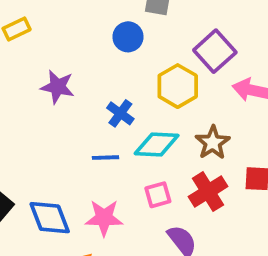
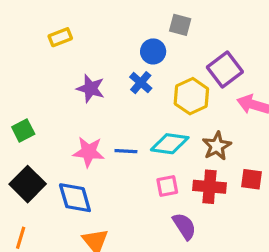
blue cross: (120, 113) -> (141, 83), moved
red cross: (208, 192) -> (210, 187), turned 32
pink star: (104, 218) -> (89, 152), moved

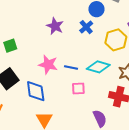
pink square: (167, 186) -> (78, 89), moved

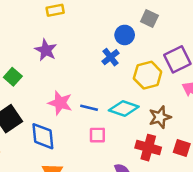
purple star: (55, 26) -> (46, 50), moved
green square: (10, 46) -> (13, 77), turned -32

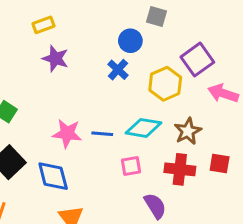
purple star: (46, 50) -> (55, 59), moved
pink square: (97, 135) -> (131, 166), moved

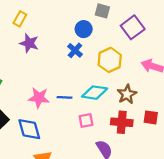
yellow rectangle: (43, 25) -> (20, 19), turned -40
purple square: (197, 60) -> (133, 27), moved

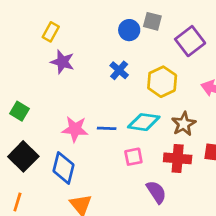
blue circle: (84, 29) -> (129, 30), moved
blue diamond: (29, 129) -> (63, 168), turned 30

